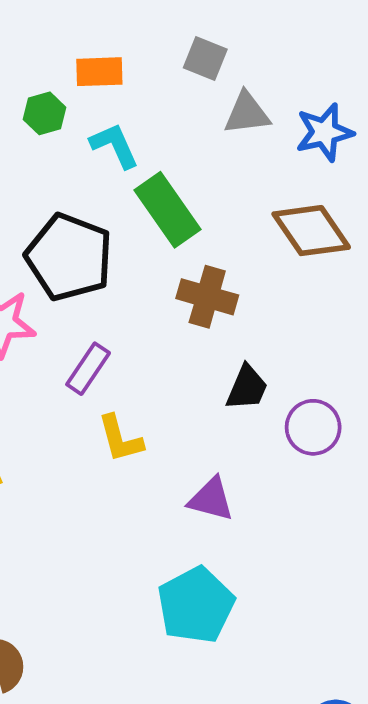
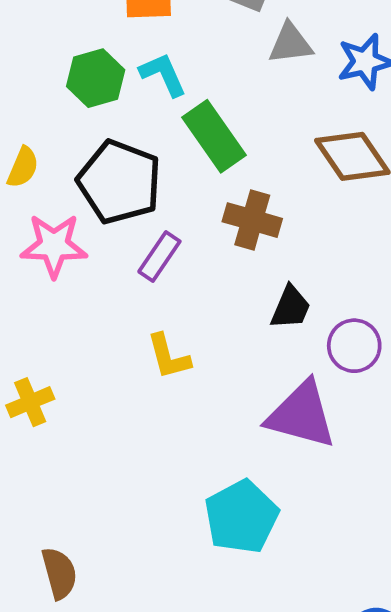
green hexagon: (45, 113) -> (96, 78), moved, size x1.4
purple rectangle: (88, 369) -> (159, 256), moved
purple triangle: (211, 499) -> (301, 415), moved, size x1.6

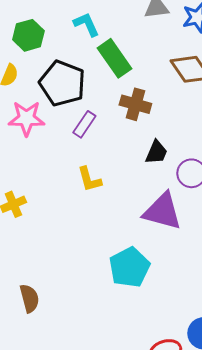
green hexagon: (96, 78) -> (28, 35), moved

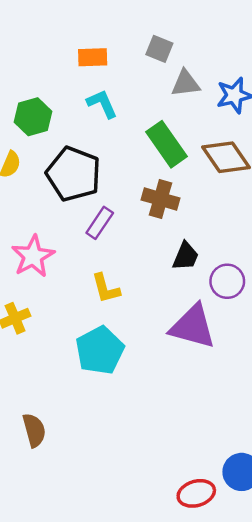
green rectangle: (114, 58) -> (166, 144), moved
pink star: (26, 118) -> (33, 256), moved, turned -30
cyan pentagon: (129, 267) -> (100, 350), moved

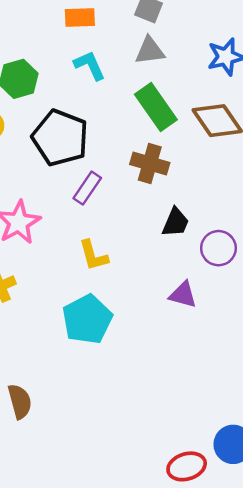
gray triangle: (186, 83) -> (150, 51), moved
purple triangle: (193, 327) -> (183, 295), size x0.6

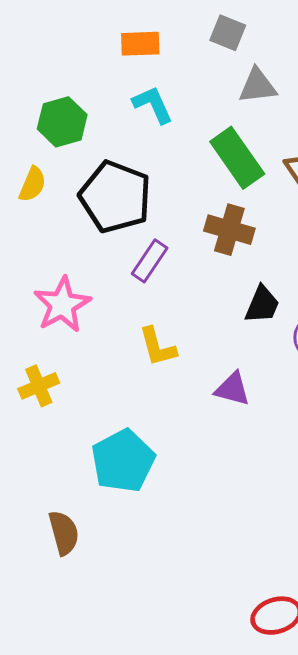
gray triangle: (150, 51) -> (257, 86), moved
purple triangle: (183, 295) -> (232, 389), moved
cyan pentagon: (87, 319) -> (123, 461), moved

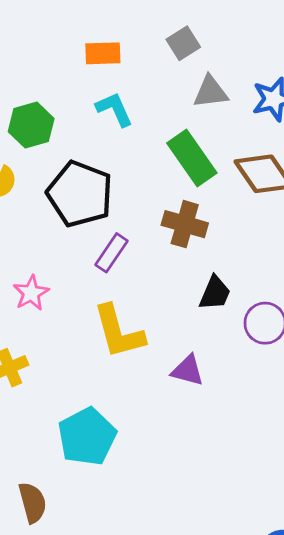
gray square: (228, 33) -> (183, 43), turned 36
pink star: (62, 305) -> (31, 293), size x0.7
yellow L-shape: (157, 347) -> (119, 332), size x1.5

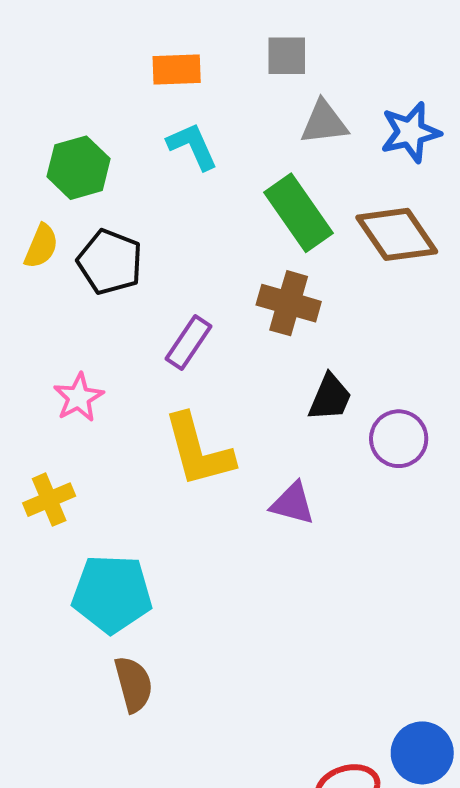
gray square: (183, 43) -> (287, 56), turned 32
black pentagon: (80, 194) -> (110, 262), moved, size x0.7
cyan pentagon: (87, 437) -> (112, 594), moved, turned 30
brown semicircle: (33, 503) -> (134, 684), moved

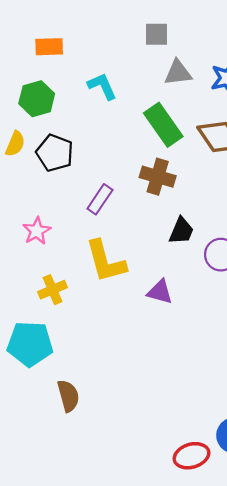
orange rectangle: (177, 69) -> (49, 47), moved
yellow cross: (49, 500) -> (53, 290), moved
cyan pentagon: (112, 594) -> (30, 344), moved

